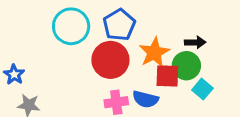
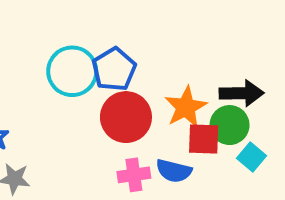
blue pentagon: (119, 25) -> (114, 69), moved
black arrow: (195, 42) -> (241, 93), size x1.5

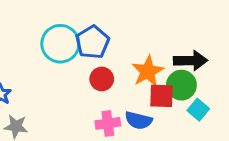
red circle: (126, 117) -> (102, 79), size x0.6

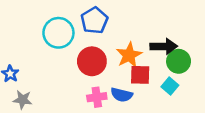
blue pentagon: (93, 42) -> (94, 20), moved
red circle: (102, 79) -> (92, 61), size x1.5
green circle: (181, 85) -> (179, 61), moved

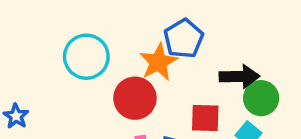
blue pentagon: (94, 20) -> (184, 39), moved
orange star: (129, 55) -> (158, 62), moved

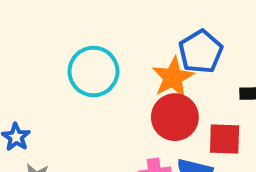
red circle: (135, 98) -> (175, 117), moved

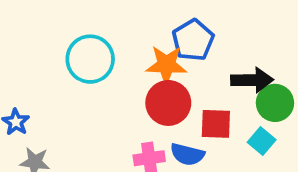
orange star: (173, 77) -> (166, 65), turned 30

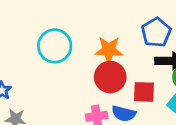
blue pentagon: (193, 40) -> (156, 32), moved

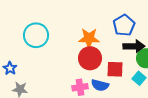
cyan circle: (55, 46) -> (36, 35), moved

